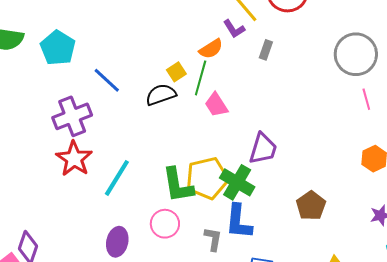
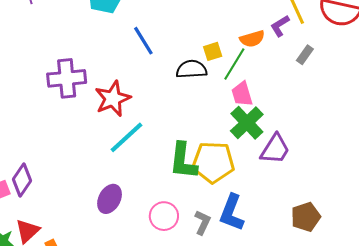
purple L-shape: (234, 29) -> (280, 26), turned 75
purple cross: (72, 116) -> (67, 78), moved
red star: (74, 159) -> (113, 99), moved
green cross: (237, 182) -> (247, 123), moved
pink circle: (165, 224) -> (164, 216), moved

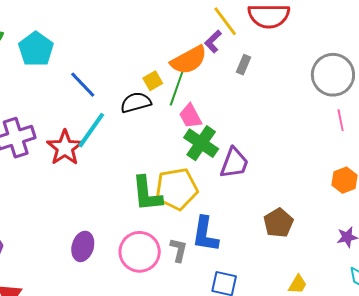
orange semicircle: (252, 39) -> (189, 60), size x1.5
cyan line: (126, 137) -> (91, 130), moved
pink circle: (164, 216) -> (140, 252), size x1.4

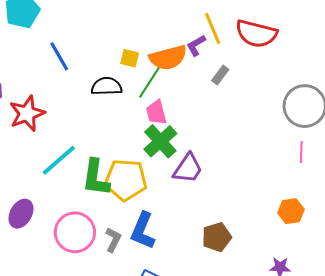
yellow square: (153, 81) -> (130, 58), moved, turned 30
cyan line: (91, 130) -> (59, 160), moved

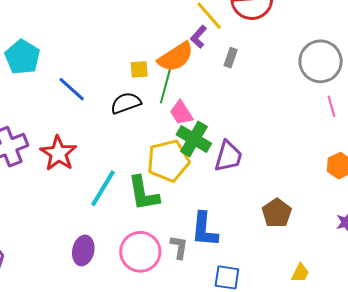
yellow pentagon: (126, 180) -> (168, 161), moved

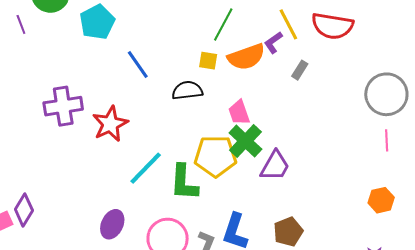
green line: (165, 86) -> (223, 24), moved
brown pentagon: (277, 213) -> (288, 232), moved

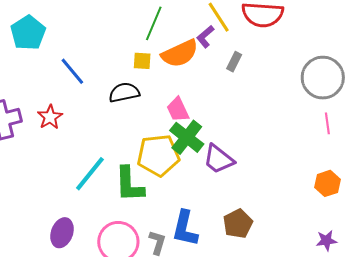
red star: (110, 124) -> (50, 117), moved, size x0.7
purple trapezoid: (275, 166) -> (219, 159), turned 104

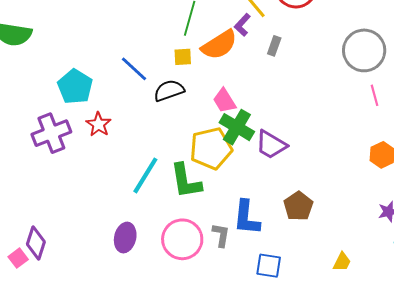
cyan pentagon: (28, 33) -> (75, 87), moved
blue line: (72, 71) -> (134, 69), moved

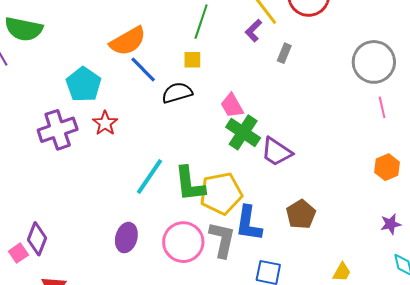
orange semicircle: (219, 45) -> (128, 41), moved
yellow pentagon: (211, 148) -> (221, 193), moved
gray L-shape: (221, 235) -> (222, 240), size x1.5

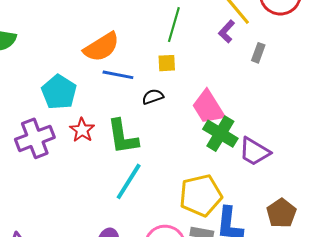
blue line: (143, 70) -> (118, 75), turned -32
black semicircle: (177, 93) -> (153, 97), size x0.7
pink trapezoid: (232, 106) -> (208, 107), size x1.4
green L-shape: (190, 184) -> (123, 137), moved

